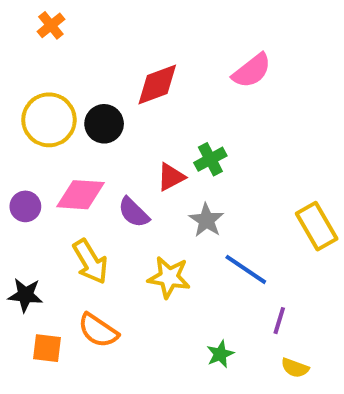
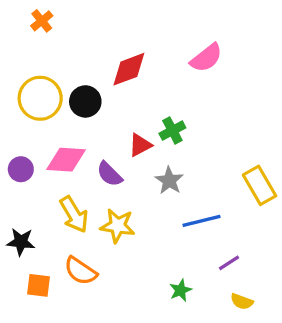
blue line: (246, 269) -> (201, 221), turned -48
yellow star: (169, 277) -> (118, 226), moved
purple line: (279, 321) -> (229, 263), turned 40

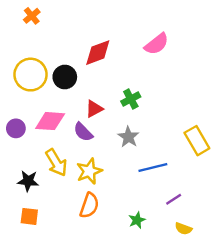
red triangle: (140, 145) -> (94, 109), moved
yellow star: (118, 226) -> (89, 171), turned -30
black star: (21, 242) -> (28, 181), moved
orange semicircle: (80, 271) -> (89, 205), moved, turned -105

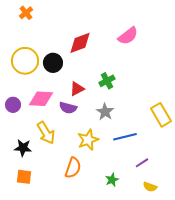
purple semicircle: (83, 132) -> (68, 108), turned -30
yellow star: (89, 171) -> (88, 140), moved

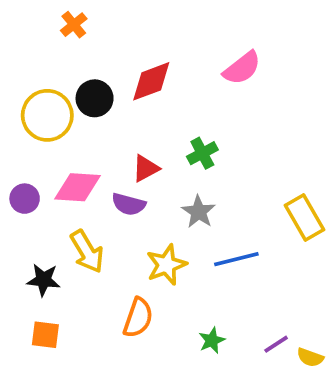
orange cross: (26, 13) -> (74, 25), moved
black circle: (53, 63) -> (95, 98), moved
purple line: (142, 163) -> (276, 344), moved
yellow semicircle: (150, 187) -> (310, 357), moved

